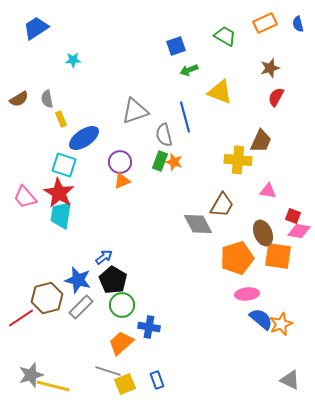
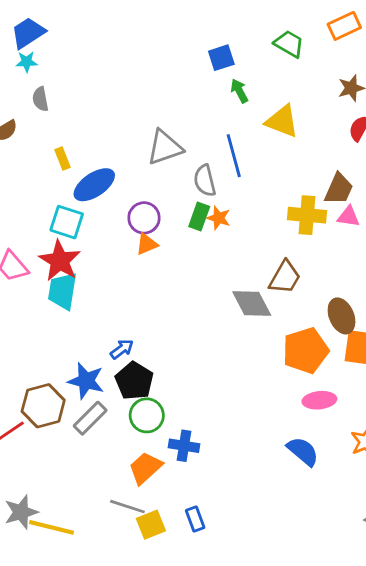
cyan star: (73, 60) -> (27, 62), moved
green arrow: (189, 70) -> (239, 91), turned 84
gray semicircle: (47, 99) -> (40, 99), moved
pink triangle: (268, 191) -> (348, 217), moved
blue semicircle: (261, 319) -> (303, 451), moved

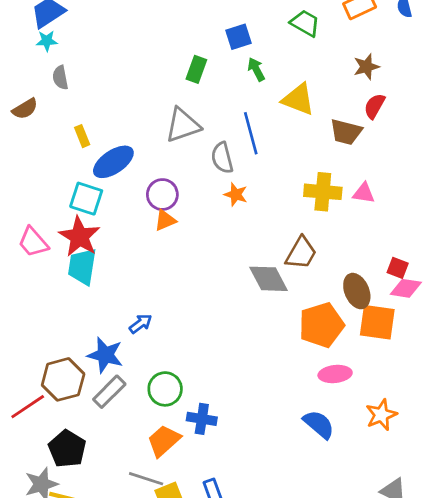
brown trapezoid: (339, 189) -> (346, 132), moved, turned 80
green rectangle: (199, 217) -> (196, 69), moved
black pentagon: (134, 381) -> (67, 449), moved

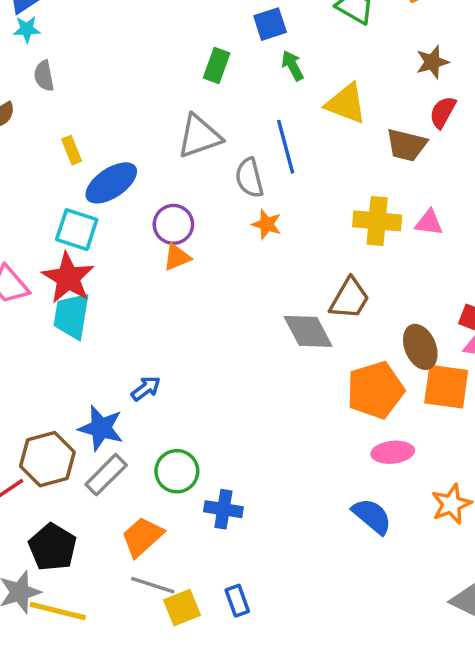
orange trapezoid: (164, 441) -> (142, 537), moved

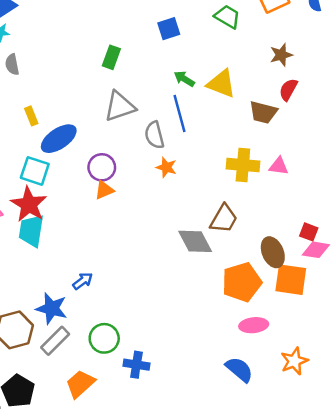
green rectangle: (217, 66) -> (111, 57), moved
green arrow: (293, 66) -> (184, 79), moved, turned -30

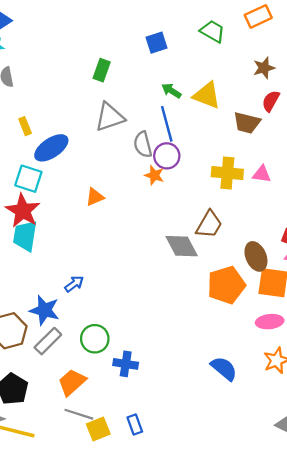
purple circle: (102, 167) -> (167, 156), moved
pink ellipse: (254, 325) -> (270, 322), moved

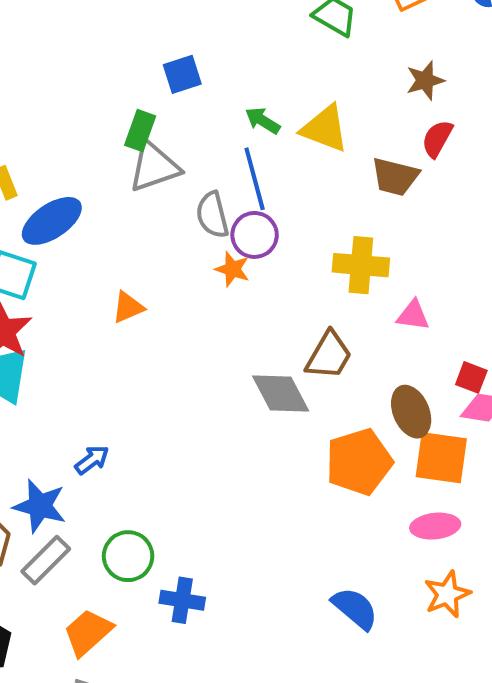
blue square: (156, 43) -> (182, 74), moved
green rectangle: (102, 70) -> (140, 131), moved
pink triangle: (262, 174) -> (413, 315), moved

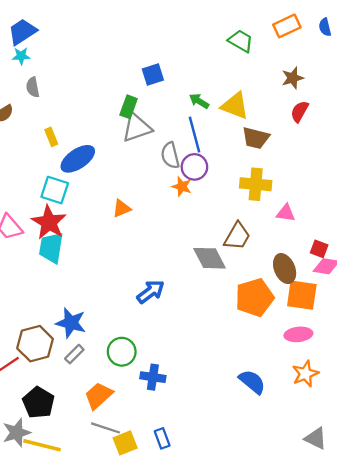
brown trapezoid: (395, 177) -> (256, 138), moved
blue arrow: (92, 460) -> (151, 292), moved, size x1.4
gray rectangle: (46, 560) -> (74, 354), size x0.7

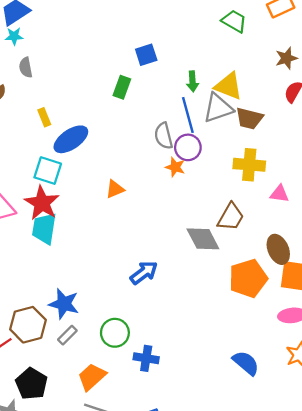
green arrow: (199, 101) -> (193, 81), turned -126
gray triangle: (137, 128) -> (218, 108), moved

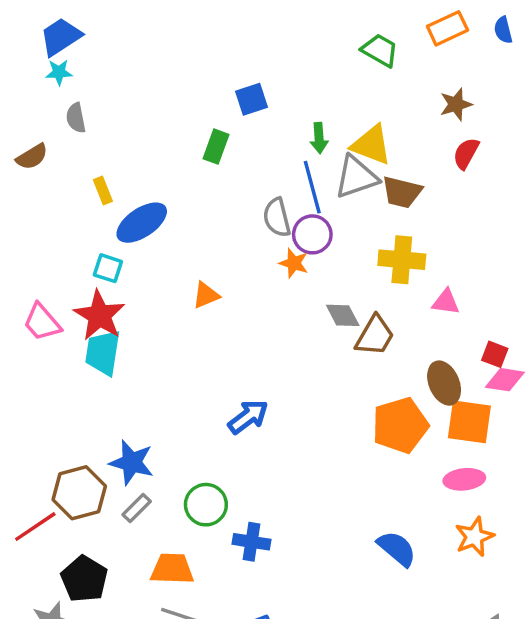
cyan square: (48, 171) -> (108, 268), size x0.7
gray diamond: (203, 239) -> (343, 315), moved, size x0.7
orange trapezoid: (92, 377) -> (172, 569), turned 44

